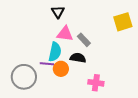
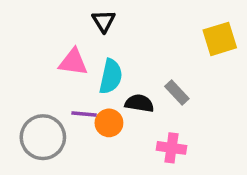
pink triangle: (65, 34) -> (73, 62), moved
gray rectangle: (84, 40) -> (177, 93), moved
cyan semicircle: (55, 52) -> (111, 76), moved

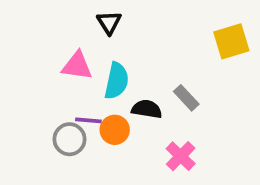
gray circle: (43, 137) -> (69, 139), moved, size x0.7
pink cross: (172, 148) -> (181, 156), turned 36

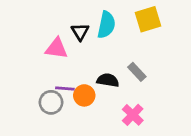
black triangle: (109, 22) -> (80, 32), moved
yellow square: (231, 41) -> (148, 19), moved
cyan semicircle: (117, 81) -> (106, 25), moved

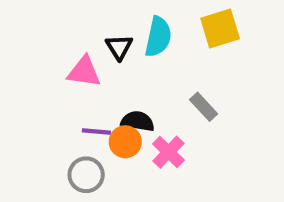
black semicircle: (108, 80) -> (138, 121), moved
gray circle: (51, 102) -> (86, 175), moved
pink cross: (133, 115) -> (169, 152), moved

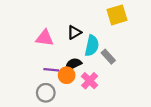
cyan semicircle: (158, 37) -> (92, 46), moved
black triangle: (119, 47) -> (74, 32), moved, turned 32
black semicircle: (138, 121) -> (73, 64), turned -35

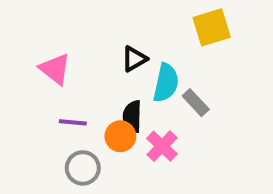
pink triangle: (45, 38) -> (55, 69), moved, turned 30
black semicircle: (73, 64) -> (132, 116), turned -63
purple line: (51, 70) -> (73, 122), moved

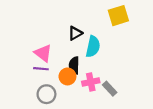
pink triangle: (55, 69) -> (43, 53), moved
gray rectangle: (196, 103) -> (110, 89), moved
pink cross: (162, 146) -> (91, 82), turned 35

